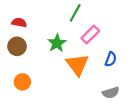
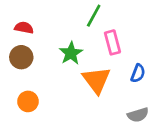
pink rectangle: (90, 34) -> (112, 42), turned -60

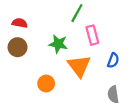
green star: (71, 53) -> (58, 44), turned -30
orange circle: (28, 101) -> (46, 83), moved
gray semicircle: (138, 115) -> (113, 94), turned 98

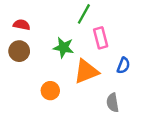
orange triangle: (79, 66) -> (86, 71), turned 45
gray semicircle: (113, 94) -> (113, 103), moved

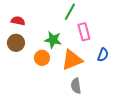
orange circle: (50, 91) -> (42, 58), moved
gray semicircle: (113, 103) -> (76, 86), moved

